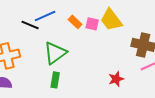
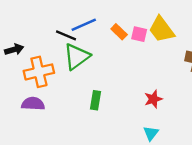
green triangle: (55, 53) -> (77, 57), moved
red star: (116, 79) -> (153, 99), moved

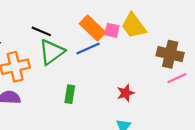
blue line: (84, 25) -> (88, 49), moved
orange rectangle: (119, 32) -> (93, 28), size x1.6

